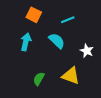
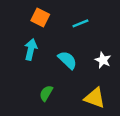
cyan semicircle: (57, 41) -> (67, 60), moved
yellow triangle: (71, 76) -> (95, 98), moved

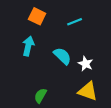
white star: (103, 60) -> (86, 64), moved
green semicircle: (46, 93) -> (40, 96), moved

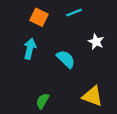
cyan line: (75, 22) -> (74, 13), moved
white star: (86, 64) -> (96, 42), moved

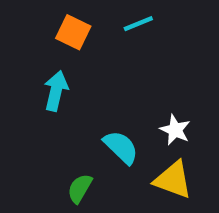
white star: (96, 42) -> (175, 130), moved
cyan semicircle: (66, 59) -> (121, 147), moved

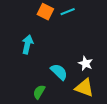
orange square: (73, 32) -> (45, 12), moved

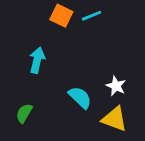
green semicircle: (39, 92) -> (24, 113), moved

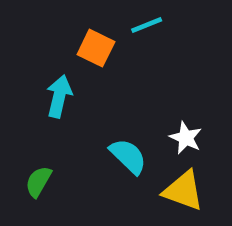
orange square: (61, 16) -> (96, 48), moved

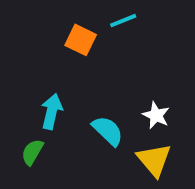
cyan arrow: (59, 96) -> (52, 111), moved
yellow triangle: (183, 191) -> (154, 160), turned 30

